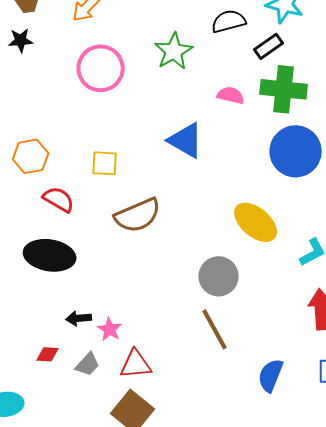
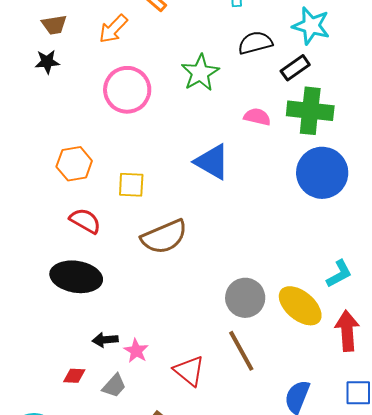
orange hexagon: (31, 156) -> (74, 164), moved
yellow ellipse: (256, 222) -> (300, 306), moved
red triangle: (136, 364) -> (189, 371), moved, turned 44

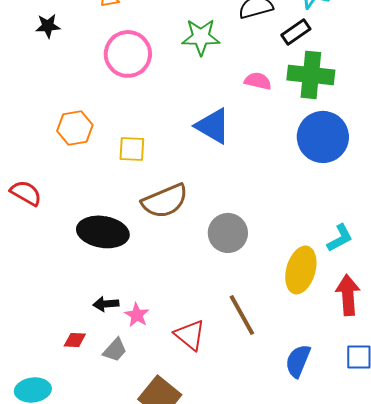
green star: (200, 73) -> (201, 37), turned 30
red semicircle: (85, 221) -> (26, 193), moved
black ellipse: (76, 277) -> (103, 232), moved
gray circle: (245, 298) -> (228, 233), moved
yellow ellipse: (300, 306) -> (301, 270), turned 66

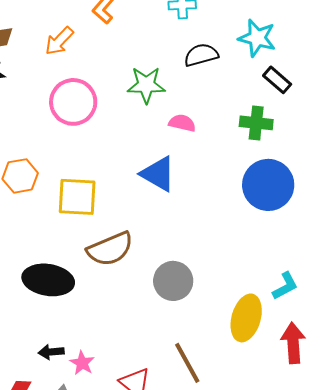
black rectangle: (296, 32) -> (277, 80), moved, turned 76
green cross: (311, 75) -> (256, 123), size x0.7
pink semicircle: (258, 81) -> (182, 123), moved
yellow square: (132, 149) -> (77, 197), size x1.5

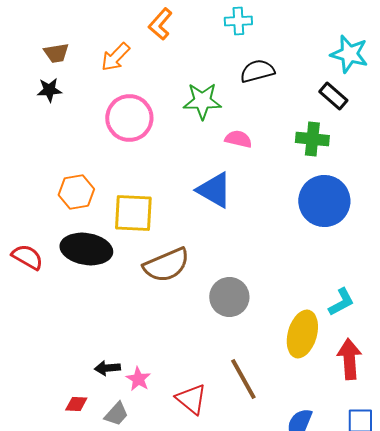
cyan star: (257, 38) -> (349, 54), moved
black ellipse: (48, 280) -> (86, 249), moved

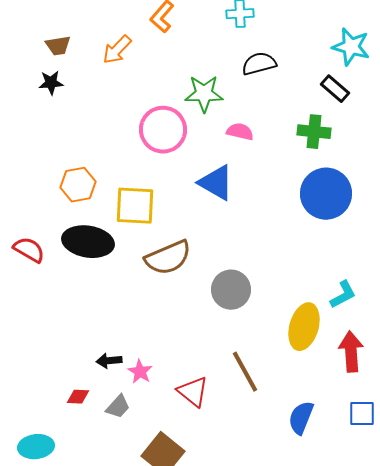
pink circle: (129, 118) -> (163, 130), moved

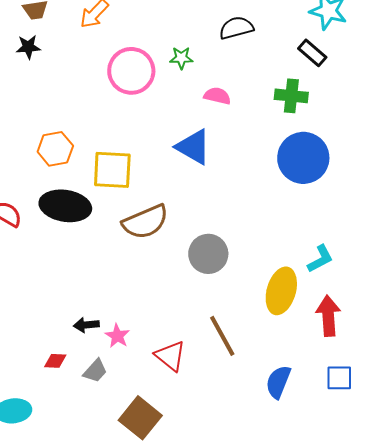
green star: (204, 94) -> (181, 58), size x0.6
pink circle: (163, 130) -> (131, 71), moved

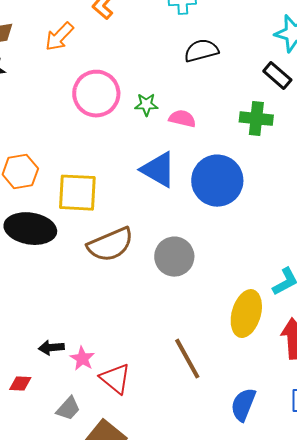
green star: (181, 58) -> (146, 105), moved
blue circle: (303, 158) -> (217, 181), moved
gray circle: (208, 254) -> (174, 257), moved
red triangle: (170, 356) -> (115, 379), moved
gray trapezoid: (95, 371) -> (68, 409), moved

